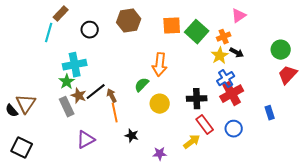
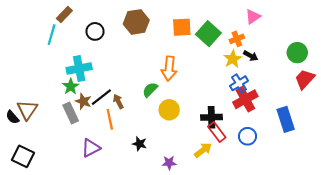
black cross: (197, 99) -> (211, 117), moved
orange line: (115, 113) -> (110, 119), moved
blue rectangle: (270, 113) -> (286, 119), size x1.6

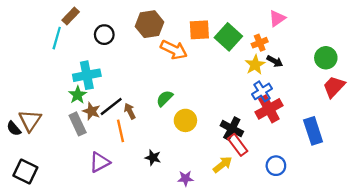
orange arrow: (169, 69) -> (174, 50), moved, turned -70
black cross: (211, 117) -> (232, 129), turned 30
blue circle: (247, 136) -> (276, 166), moved

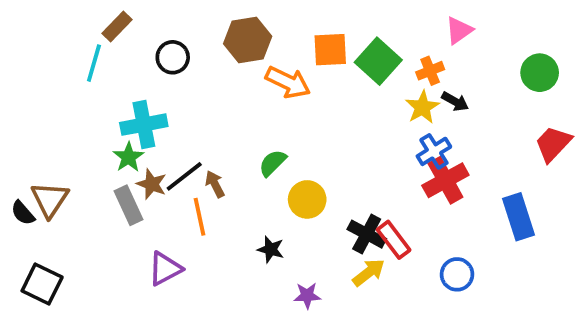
green circle: (326, 58) -> (540, 73), moved
black cross: (232, 129) -> (367, 234), moved
black star: (153, 158) -> (271, 249), moved

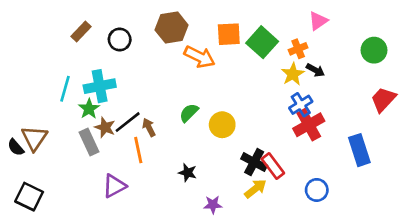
brown rectangle: (117, 27) -> (81, 32), moved
cyan line: (94, 63) -> (65, 89), moved
yellow circle: (307, 199) -> (222, 125), moved

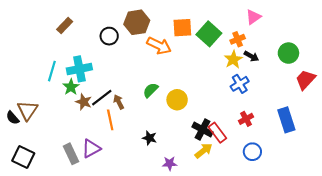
black circle: (120, 39) -> (109, 36), moved
green circle: (374, 50) -> (288, 53), moved
red cross: (309, 125) -> (246, 119), moved, size x0.6
gray rectangle: (89, 142) -> (71, 154), moved

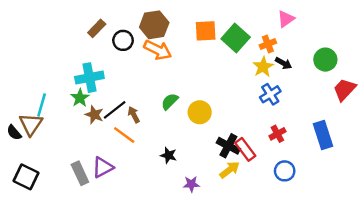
brown rectangle: (65, 25) -> (97, 28), moved
orange arrow: (159, 46) -> (158, 50), moved
cyan line: (52, 71) -> (42, 105), moved
orange line: (110, 120) -> (124, 135), turned -42

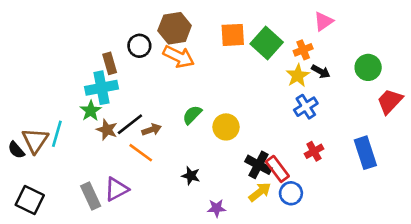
brown rectangle: (97, 28) -> (110, 63), moved, turned -60
cyan line: (42, 105) -> (57, 134), moved
brown arrow: (134, 115) -> (152, 130), turned 98
blue circle: (285, 171) -> (291, 193), moved

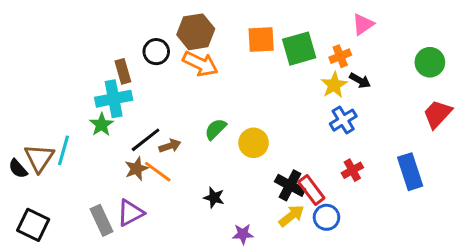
green square: (267, 43) -> (299, 49), turned 32
green circle: (368, 67) -> (430, 62), moved
brown star: (107, 130) -> (136, 169), moved, turned 30

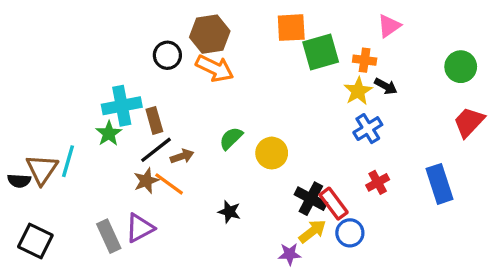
orange square: (261, 39) -> (291, 28), moved
orange cross: (340, 56) -> (365, 60), turned 30
brown rectangle: (123, 71) -> (154, 120), moved
black semicircle: (18, 169) -> (19, 181), turned -45
purple star: (243, 234) -> (290, 254), moved

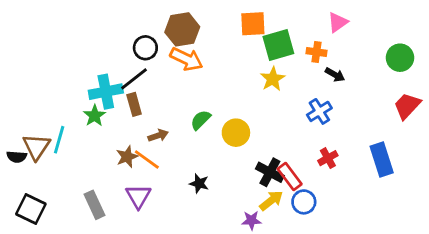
yellow star: (358, 91) -> (273, 79), moved
black line: (156, 150) -> (134, 79), moved
purple triangle: (140, 228) -> (138, 196), moved, turned -32

